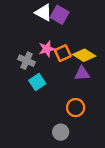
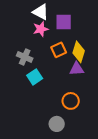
purple square: (60, 15) -> (64, 22), moved, turned -30
pink star: (47, 49) -> (41, 29), moved
yellow diamond: (84, 55) -> (79, 52), turned 75

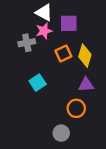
gray cross: (25, 57) -> (27, 43), moved, turned -35
purple triangle: (77, 69) -> (86, 85), moved

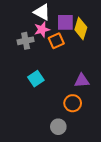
orange square: (63, 53) -> (56, 41), moved
yellow diamond: (85, 56) -> (81, 29), moved

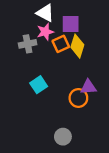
yellow diamond: (81, 29) -> (77, 46), moved
orange circle: (73, 103) -> (78, 98), moved

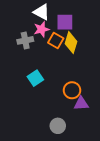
orange square: (61, 44) -> (56, 40), turned -35
purple triangle: (88, 87) -> (81, 103), moved

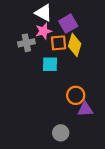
purple square: (65, 22) -> (68, 24), turned -30
orange square: (56, 40) -> (59, 43), turned -35
cyan square: (35, 78) -> (50, 64), moved, turned 35

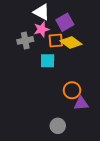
yellow diamond: (75, 45) -> (71, 43), turned -70

